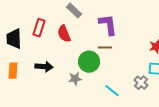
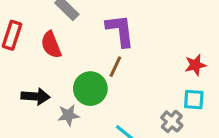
brown line: (105, 48) -> (115, 67), turned -64
black arrow: (44, 67) -> (35, 96), moved

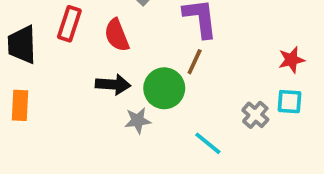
black arrow: (35, 96) -> (113, 84), moved
gray cross: (172, 121) -> (255, 115), moved

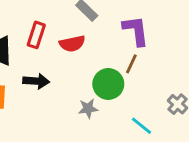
red semicircle: (117, 35) -> (72, 44), turned -80
black arrow: (113, 84) -> (36, 81), moved

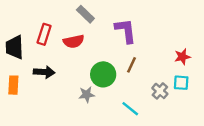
brown line: (131, 64) -> (132, 65), moved

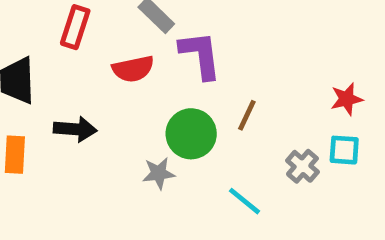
purple L-shape: (126, 31) -> (200, 55), moved
red rectangle: (44, 34) -> (75, 27), moved

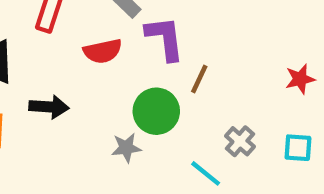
brown line: (247, 115) -> (199, 79), moved
cyan square: (344, 150) -> (298, 148), moved
gray cross: (302, 166) -> (240, 141), moved

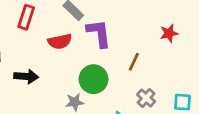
brown line: (199, 79) -> (134, 62), moved
red star: (300, 79) -> (169, 33), moved

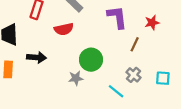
purple L-shape: (99, 33) -> (117, 17), moved
brown line: (134, 62) -> (135, 44), moved

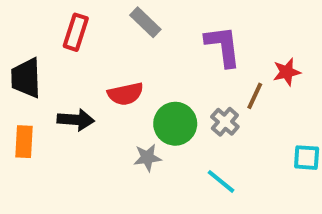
red star: (152, 23) -> (287, 72), moved
red semicircle: (64, 29) -> (125, 94), moved
gray cross: (134, 75) -> (225, 122), moved

